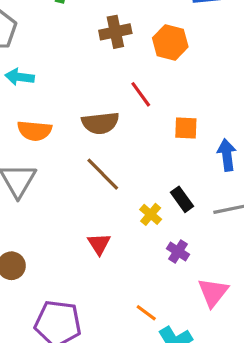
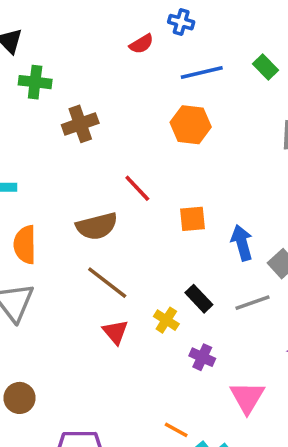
brown cross: (115, 32) -> (80, 124), moved
orange hexagon: (170, 42) -> (191, 125), moved
orange semicircle: (35, 131) -> (25, 245), turned 92
red triangle: (99, 244) -> (115, 332), moved

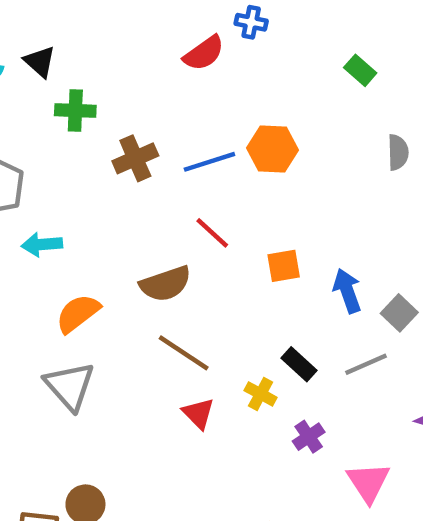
red semicircle: (141, 44) -> (204, 53), size x1.4
blue line: (202, 72) -> (209, 162), moved
orange semicircle: (25, 245) -> (78, 313), turned 57
purple cross: (202, 357) -> (309, 437), turned 35

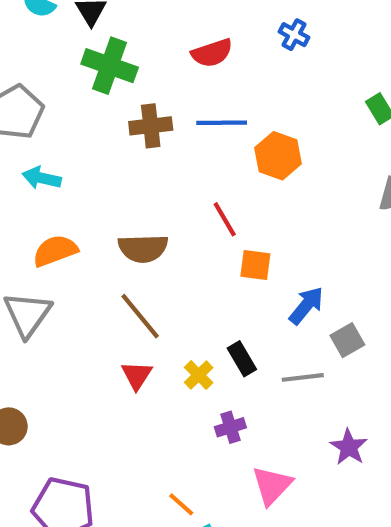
red semicircle: (204, 53) -> (212, 53), moved
green cross: (75, 111) -> (110, 66), size x1.4
blue line: (209, 162) -> (222, 123), moved
red line: (212, 233) -> (225, 219), moved
blue arrow: (347, 291) -> (306, 306), turned 42

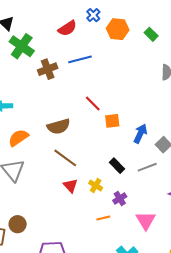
blue cross: (294, 35) -> (93, 15), moved, turned 32
green cross: (110, 66) -> (22, 46), turned 30
orange hexagon: (278, 156) -> (118, 29), moved
yellow cross: (199, 375) -> (96, 186), moved
orange line: (181, 504) -> (103, 218), moved, turned -40

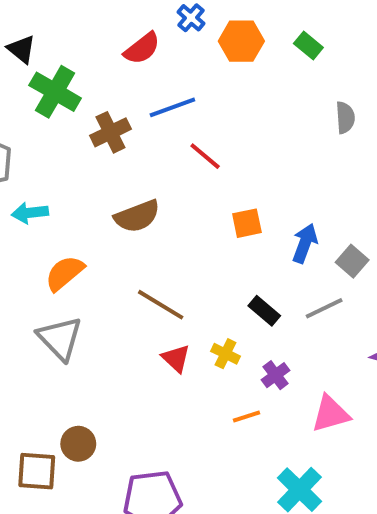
red line: (93, 103) -> (205, 156), moved
brown semicircle: (59, 126) -> (137, 216), moved
pink triangle: (146, 220) -> (331, 414), turned 50

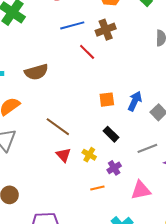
brown cross: (110, 132) -> (106, 30), moved
brown semicircle: (137, 216) -> (36, 72), moved
orange square: (247, 223) -> (107, 100), moved
gray line: (324, 308) -> (147, 148), moved

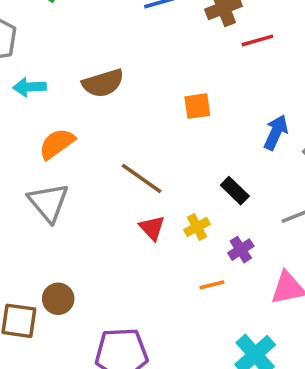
red line: (87, 52) -> (257, 40), moved, turned -60
orange square: (107, 100) -> (197, 106), moved
yellow cross: (89, 155) -> (197, 227), turned 32

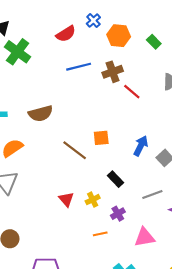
red line: (257, 40) -> (132, 92), turned 54
orange square: (197, 106) -> (101, 138), moved
brown line: (142, 178) -> (75, 150), moved

